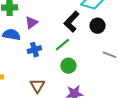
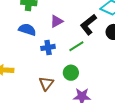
purple triangle: (32, 23) -> (57, 21), moved
green circle: (68, 66) -> (71, 73), moved

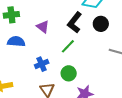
purple triangle: (57, 21) -> (43, 27), turned -40
blue cross: (48, 47) -> (42, 64), moved

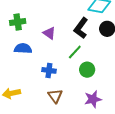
blue cross: (42, 64) -> (49, 70), turned 32
green circle: (69, 73) -> (87, 70), moved

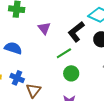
blue semicircle: (23, 49) -> (13, 48), moved
blue cross: (49, 70) -> (17, 78), moved

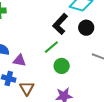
purple triangle: (44, 28) -> (20, 60), moved, turned -32

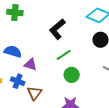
black L-shape: (60, 24) -> (57, 29), moved

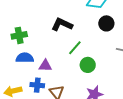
green cross: (15, 12) -> (19, 35), moved
black L-shape: (57, 29) -> (62, 24), turned 80

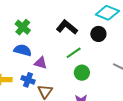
black circle: (106, 23) -> (98, 34), moved
green cross: (19, 35) -> (23, 27), turned 35

